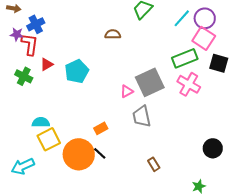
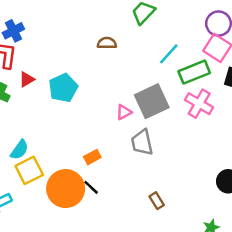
cyan line: (182, 18) -> (169, 54), moved
cyan semicircle: (41, 122) -> (20, 150), turned 126

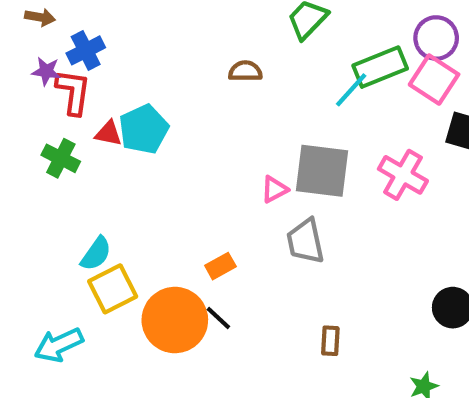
green rectangle: (194, 72) -> (380, 67), moved
red triangle: (27, 79) -> (108, 133), turned 42
cyan pentagon: (63, 88) -> (144, 129), moved
gray square: (152, 101) -> (322, 171), turned 32
brown rectangle: (157, 201) -> (330, 341), turned 35

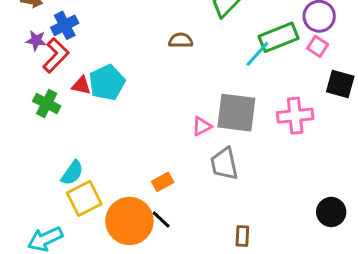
pink square: (434, 79) -> (318, 46), size x0.6
red L-shape: (73, 92) -> (56, 55), turned 36
pink cross: (403, 175) -> (295, 116), turned -36

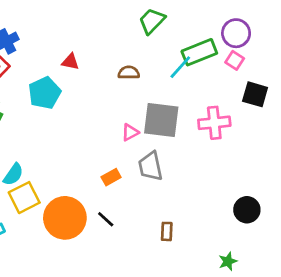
brown semicircle: (181, 40) -> (129, 73), moved
red triangle: (81, 86) -> (70, 62), moved
orange rectangle: (163, 182) -> (111, 177), moved
black line: (161, 219) -> (106, 219), moved

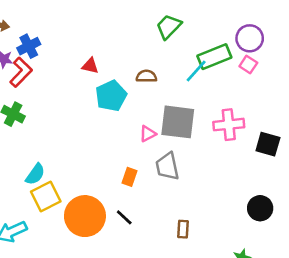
cyan pentagon: (45, 93) -> (111, 96), moved
black square: (255, 94) -> (268, 144), moved
orange rectangle: (111, 177) -> (129, 177), turned -42

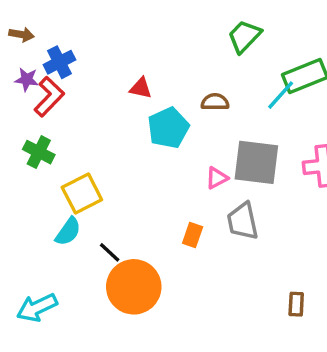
yellow square: (46, 196) -> (82, 194), moved
black line: (124, 217) -> (110, 252), moved
brown rectangle: (183, 229) -> (296, 304), moved

